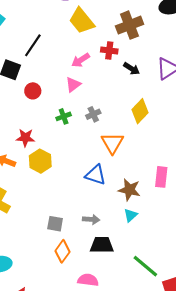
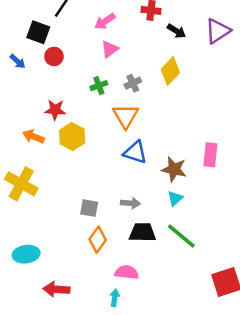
pink arrow: (81, 60) -> (105, 21), moved
red circle: (33, 91) -> (54, 56), moved
yellow diamond: (140, 111) -> (170, 71), moved
orange triangle: (112, 143) -> (126, 116), moved
green line: (145, 266) -> (181, 236), moved

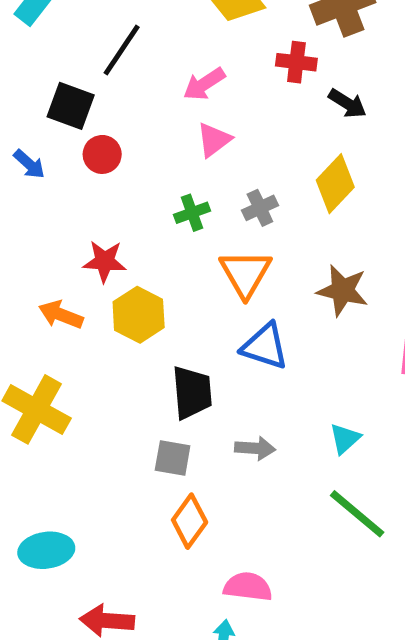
brown star: (174, 169) -> (343, 290), moved
black trapezoid: (142, 232) -> (192, 392), moved, turned 84

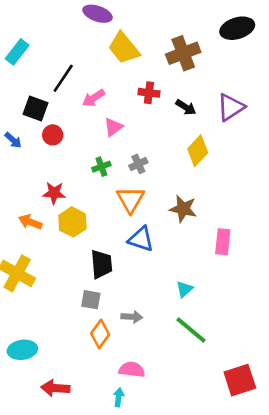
red cross: (296, 62) -> (149, 93), moved
pink arrow: (204, 84) -> (94, 98), moved
yellow diamond: (335, 184) -> (198, 151), moved
gray arrow: (255, 448) -> (132, 317), moved

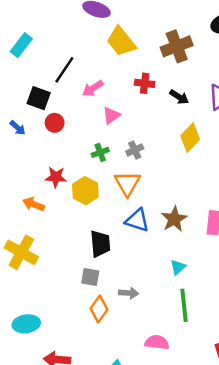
brown star: (183, 209) -> (174, 219), moved, turned 30
yellow hexagon: (72, 222) -> (85, 191), moved
green line: (191, 330) -> (184, 305), turned 44
pink semicircle: (132, 370) -> (157, 342), moved

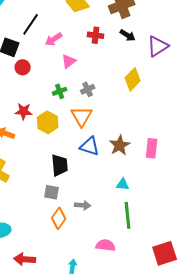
black arrow: (179, 97) -> (128, 35), moved
cyan triangle: (178, 267) -> (123, 184), turned 48

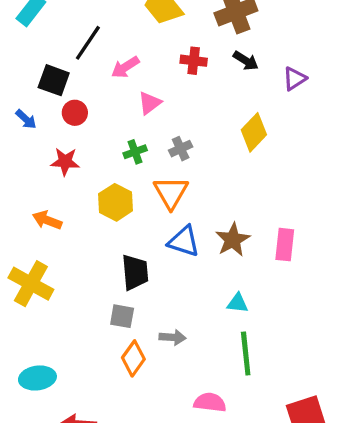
purple triangle: (158, 46) -> (295, 79), size x0.7
red star: (24, 111) -> (65, 162), moved

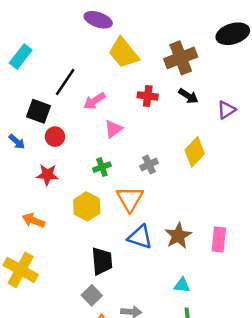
gray cross: (181, 149) -> (149, 165), moved
gray square: (122, 316) -> (92, 295), turned 36

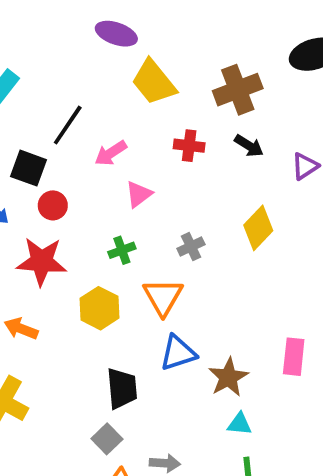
red star: (47, 175) -> (42, 261), size x1.5
brown star: (178, 236) -> (228, 377), moved
blue triangle: (140, 237) -> (178, 353), turned -36

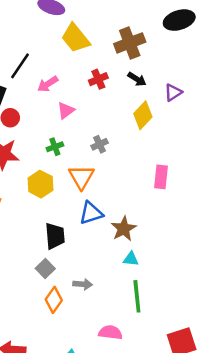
red cross: (189, 146) -> (98, 79), turned -30
yellow diamond: (258, 228) -> (143, 115), moved
pink rectangle: (294, 357) -> (161, 177), moved

